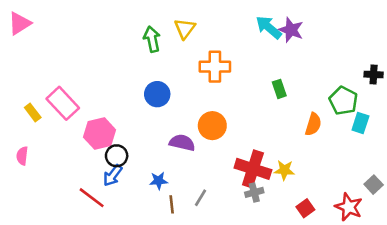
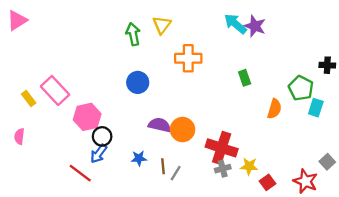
orange circle: (212, 126) -> (183, 130), moved
yellow star: (284, 170) -> (249, 166), moved
brown line: (172, 204) -> (163, 166), moved

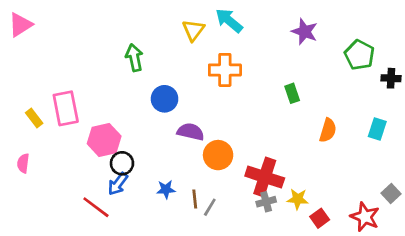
cyan arrow: (235, 24) -> (229, 21), moved
green arrow: (133, 34) -> (134, 58), moved
green pentagon: (301, 88) -> (359, 55), moved
pink rectangle: (55, 90) -> (66, 108), turned 32
purple semicircle: (160, 125) -> (191, 132), moved

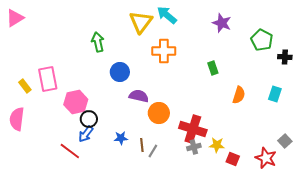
yellow triangle: (193, 30) -> (141, 22), size x1.4
pink semicircle: (23, 163) -> (17, 119), size x1.6
red square: (320, 218) -> (233, 159), turned -32

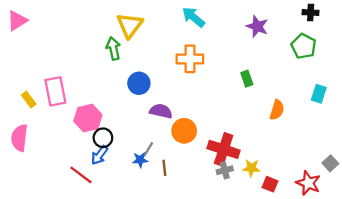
yellow triangle: (141, 22) -> (130, 25), moved
black cross: (285, 57) -> (311, 13), moved
cyan rectangle: (275, 94) -> (319, 94), moved
gray line: (153, 151) -> (148, 149), moved

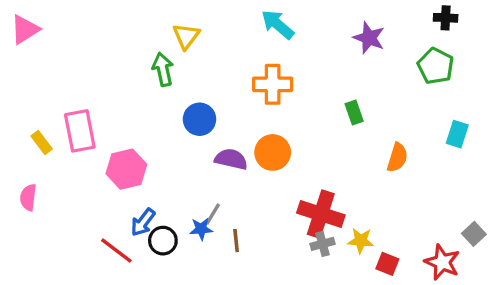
yellow triangle: (130, 25) -> (186, 36), size x0.7
orange circle: (184, 131) -> (273, 152), moved
pink semicircle: (19, 138) -> (28, 197), size x0.7
black circle: (103, 138) -> (163, 241), moved

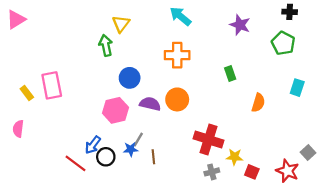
pink hexagon: (126, 169) -> (116, 110), moved
gray cross: (323, 244) -> (212, 172), moved

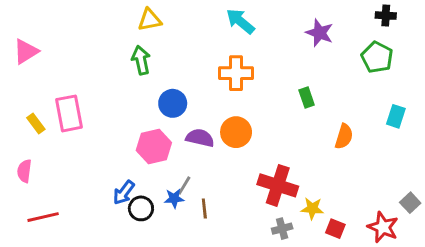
pink triangle: (16, 19) -> (26, 52), moved
yellow triangle: (121, 24) -> (150, 20), moved, turned 42
red line: (75, 163) -> (43, 217), moved, turned -50

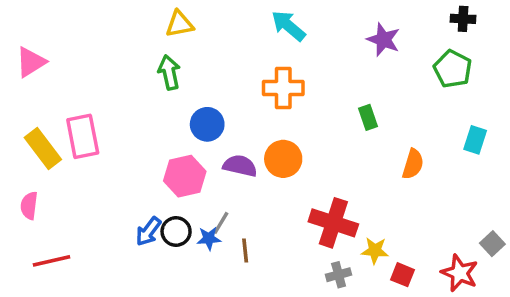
yellow rectangle: (36, 124) -> (43, 148), size x1.6
black circle: (141, 208) -> (176, 231), moved

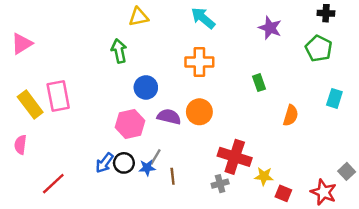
yellow triangle: (180, 24) -> (139, 17), moved
red line: (52, 261) -> (53, 184), moved, turned -30
gray cross: (339, 275) -> (220, 184), moved

